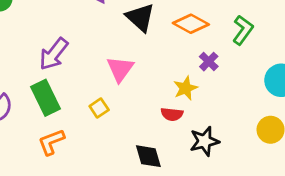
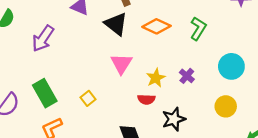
purple arrow: (54, 54) -> (43, 39), moved
purple cross: (209, 62) -> (187, 76), moved
pink triangle: (120, 69) -> (121, 64), moved

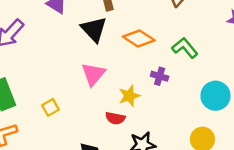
green L-shape: (198, 28) -> (185, 48), turned -80
purple cross: (187, 76) -> (160, 76), moved, turned -32

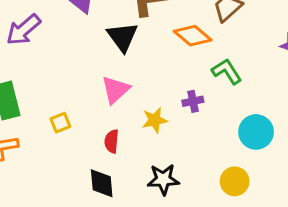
orange diamond: (139, 39) -> (193, 36), moved
purple cross: (160, 76) -> (193, 101), turned -35
red semicircle: (115, 118) -> (112, 141), moved, turned 78

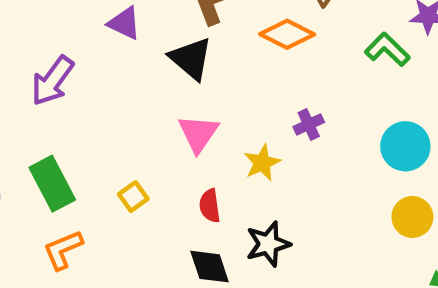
green L-shape: (227, 71) -> (387, 49), moved
black star: (163, 179) -> (268, 244), moved
yellow circle: (235, 181) -> (412, 217), moved

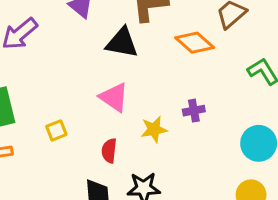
black triangle: (191, 59) -> (122, 43), turned -44
pink triangle: (198, 133) -> (114, 97), turned -44

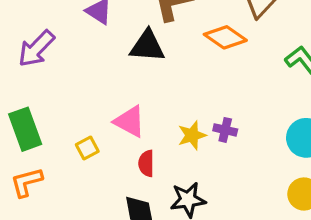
pink triangle: (114, 97) -> (130, 121), moved
purple cross: (194, 111) -> (225, 130), moved, turned 30

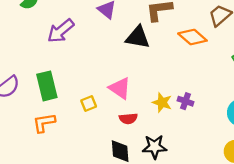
yellow star: (192, 135) -> (162, 102), turned 30
red semicircle: (146, 163) -> (128, 119), turned -102

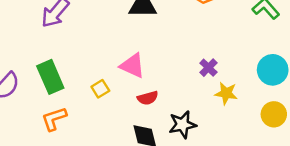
purple cross: (186, 101) -> (208, 68), turned 35
yellow star: (162, 102) -> (226, 93), moved

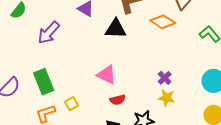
yellow square: (100, 89) -> (72, 104), moved
yellow star: (226, 93) -> (167, 98), moved

